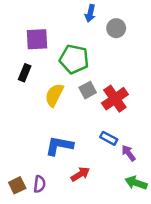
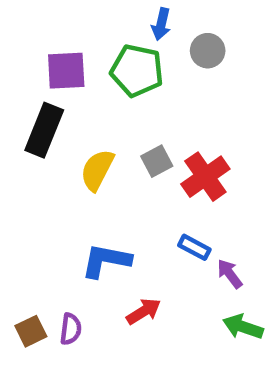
green pentagon: (74, 59) -> (137, 71), moved
black rectangle: (25, 73) -> (44, 130), size x1.6

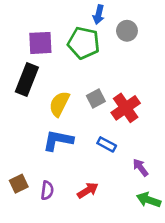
blue rectangle: (194, 247) -> (107, 144), moved
blue L-shape: (106, 261) -> (58, 140), moved
purple semicircle: (71, 329) -> (47, 190), moved
brown square: (31, 331) -> (19, 184), moved

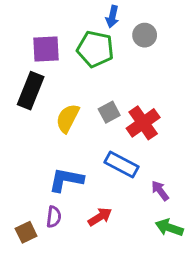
blue L-shape: (58, 140) -> (66, 180), moved
blue rectangle: (107, 144) -> (122, 164), size x1.5
brown square: (19, 184) -> (26, 232), moved

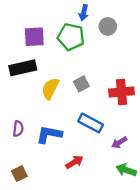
black rectangle: (31, 91) -> (23, 68), turned 55
red cross: (143, 123) -> (122, 92), moved, turned 30
purple arrow: (160, 191) -> (119, 142), turned -84
purple semicircle: (54, 217) -> (18, 129), moved

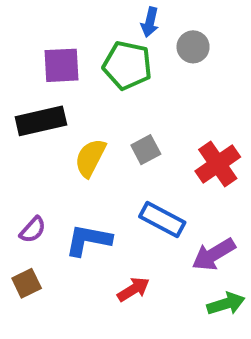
red cross: (122, 92) -> (218, 164), turned -30
purple semicircle: (18, 129) -> (33, 230), turned 35
purple arrow: (119, 142) -> (214, 254), size x1.5
green arrow: (126, 170) -> (226, 304), turned 144
brown square: (19, 174) -> (27, 283), moved

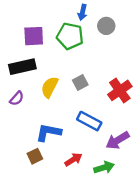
purple semicircle: (33, 230) -> (17, 98), moved
brown square: (27, 283) -> (35, 156), moved
green arrow: (226, 304) -> (104, 168), moved

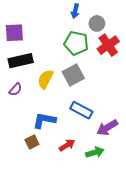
purple square: (34, 36) -> (14, 33), moved
green pentagon: (70, 36) -> (76, 43), moved
gray square: (80, 83) -> (73, 75), size x1.5
red cross: (120, 90) -> (108, 45), moved

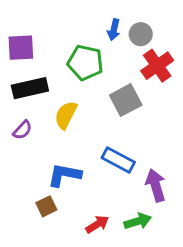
blue arrow: (75, 11) -> (114, 30), moved
green pentagon: (76, 43) -> (85, 63), moved
gray square: (73, 75) -> (126, 100), moved
purple arrow: (107, 128) -> (156, 185), turned 105
red arrow: (67, 145) -> (97, 224), moved

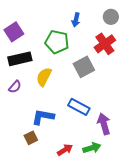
gray circle: (141, 34) -> (111, 17), moved
purple square: (21, 48) -> (14, 32), turned -30

